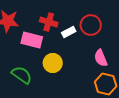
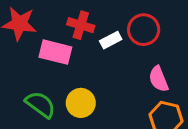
yellow circle: (53, 63) -> (81, 103), moved

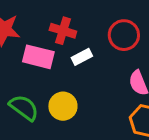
white rectangle: (111, 40) -> (82, 57), moved

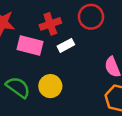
red cross: (63, 31) -> (50, 24), turned -36
red circle: (124, 35) -> (91, 17), moved

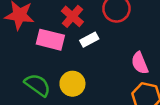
red cross: (50, 24) -> (72, 16), turned -30

